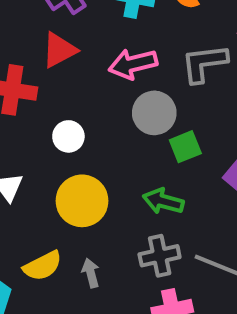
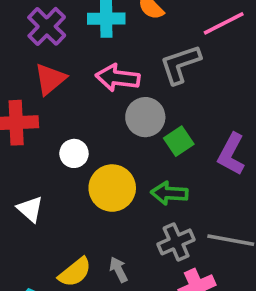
pink arrow: (133, 64) -> (118, 78), turned 33
yellow circle: (82, 201) -> (112, 188), moved

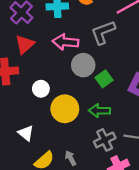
white triangle: (30, 209) -> (26, 133), moved

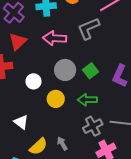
gray circle: (83, 65) -> (65, 70), moved
yellow circle: (65, 109) -> (56, 99), size x0.7

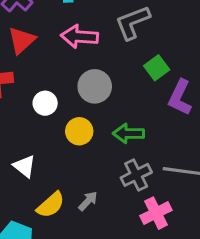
green square: (91, 71) -> (157, 68), moved
gray arrow: (62, 143) -> (88, 201), turned 72

